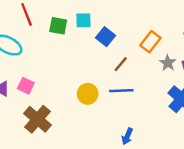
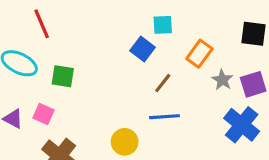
cyan square: (83, 20) -> (163, 25), moved
green square: (58, 26) -> (63, 76), moved
yellow circle: (88, 94) -> (125, 142), moved

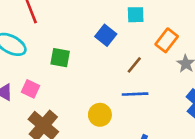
blue square: (143, 49) -> (106, 35), moved
green square: (63, 76) -> (60, 58), moved

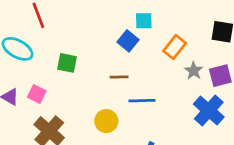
blue square: (106, 35) -> (128, 41), moved
brown line: (134, 65) -> (119, 77), moved, turned 48

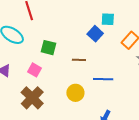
brown line: (119, 77) -> (79, 60), moved
pink square: (37, 94) -> (34, 70), moved

